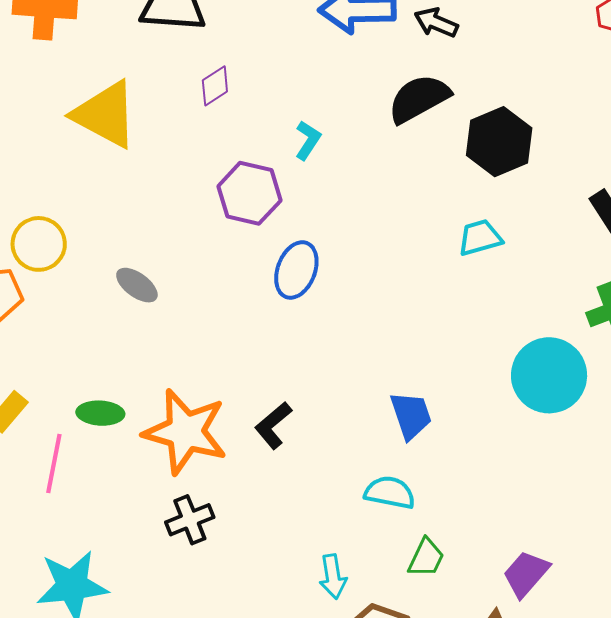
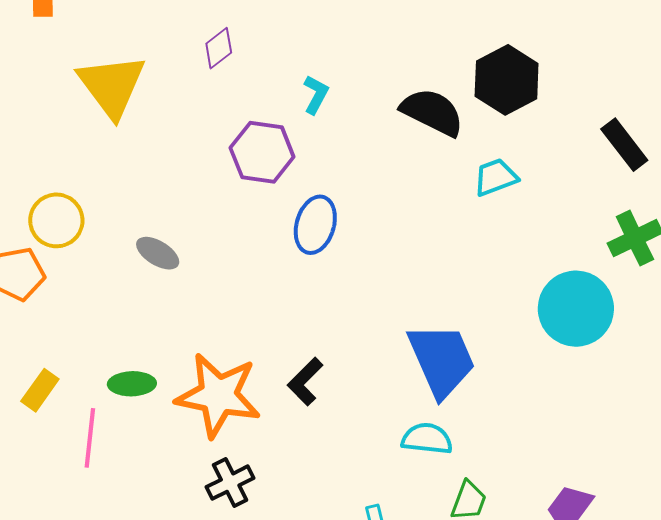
black semicircle: (419, 99) -> (432, 112), moved, turned 60
yellow triangle: (105, 114) -> (112, 86), turned 30
blue trapezoid: (411, 415) -> (442, 360), size x1.6

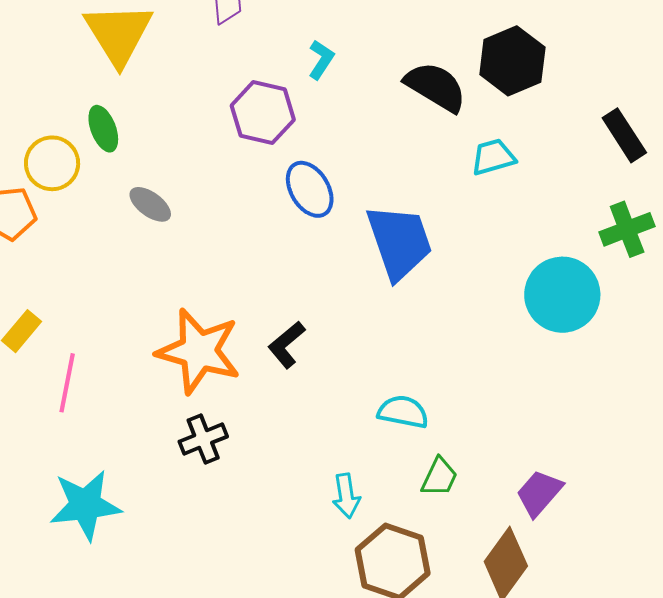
blue ellipse: (315, 225) -> (310, 189), turned -52
blue trapezoid: (442, 360) -> (399, 242), moved
green ellipse: (132, 384) -> (103, 129), moved, turned 66

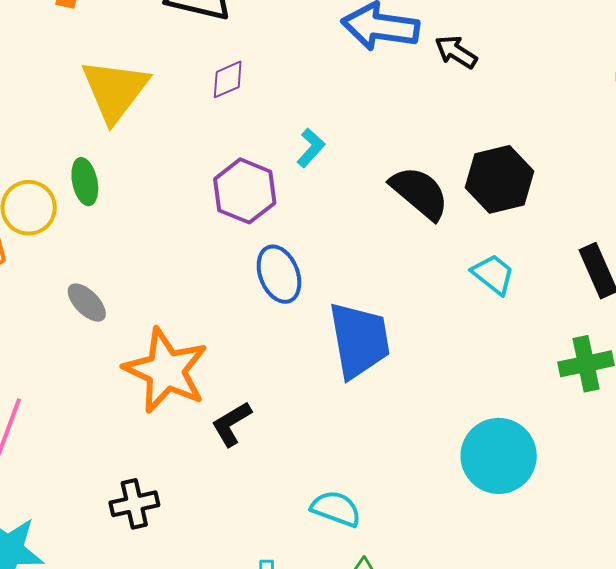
cyan trapezoid: (493, 157) -> (493, 274), moved, turned 45
gray ellipse: (150, 204) -> (87, 303), moved
cyan circle: (562, 295) -> (499, 456), moved
orange star: (199, 351) -> (166, 370), moved

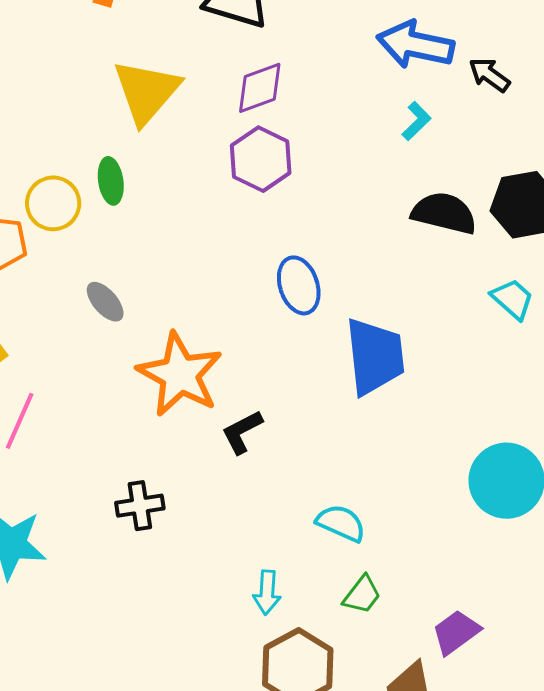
purple diamond: (228, 79) -> (260, 88), size x1.4
cyan L-shape: (311, 148) -> (416, 121), moved
purple hexagon: (245, 191) -> (261, 159), moved
black semicircle: (420, 193) -> (444, 213), turned -30

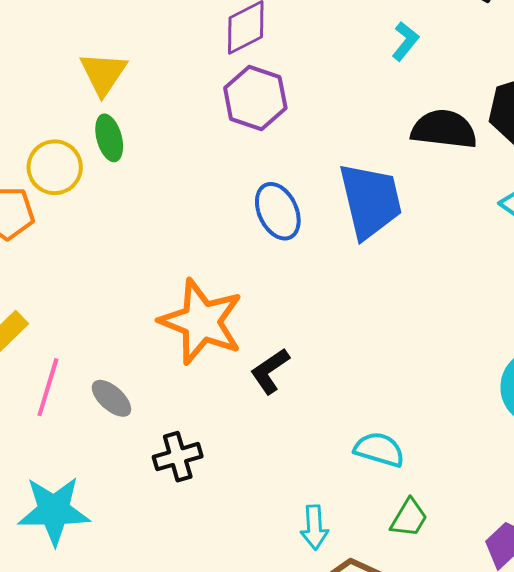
yellow triangle: (146, 92) -> (103, 74), moved, size x0.7
blue ellipse: (299, 285) -> (278, 211), moved
gray ellipse: (105, 302) -> (111, 398), moved
blue trapezoid: (375, 356) -> (370, 201), moved

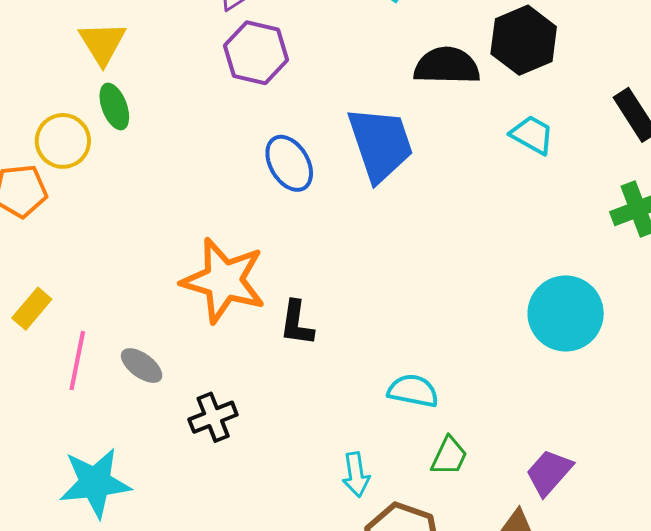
black L-shape: (270, 371) -> (297, 323), turned -42

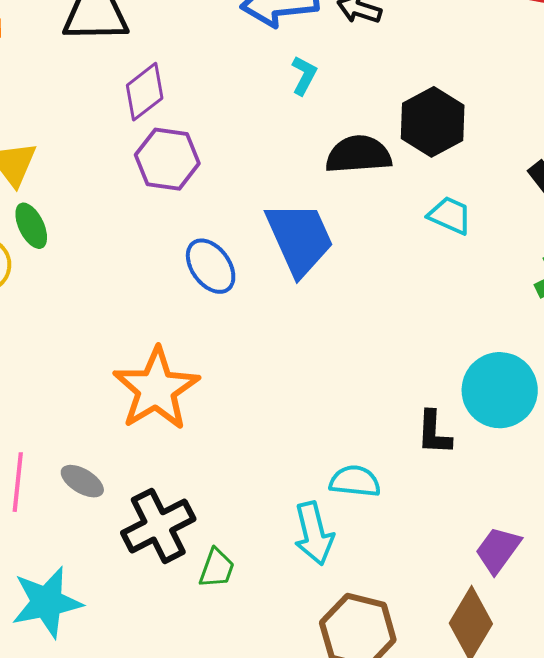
orange star: (224, 281) -> (156, 389), turned 30
black L-shape: (297, 323) -> (434, 433), moved
black cross: (213, 417) -> (158, 526), size x1.5
green trapezoid: (449, 456) -> (217, 568), moved
cyan arrow: (356, 475) -> (314, 533), moved, size x1.4

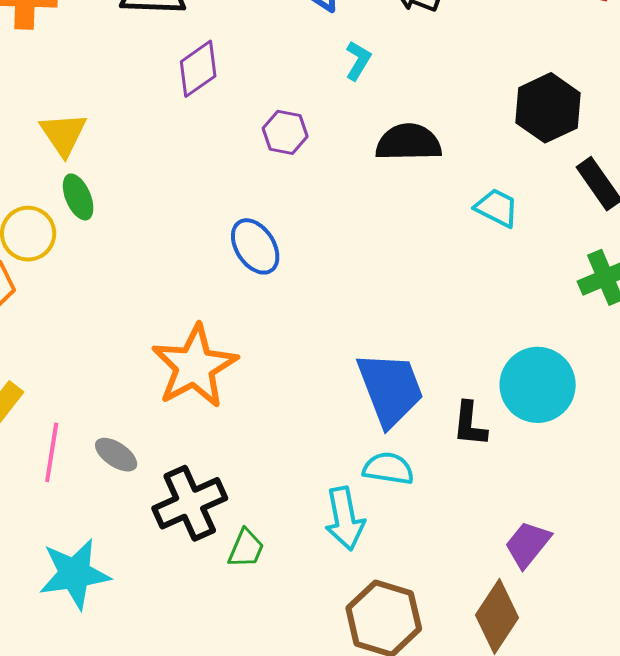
black hexagon: (433, 122) -> (548, 108), moved
purple hexagon: (167, 159) -> (285, 132), moved, size x0.7
blue trapezoid: (300, 239) -> (390, 389), moved

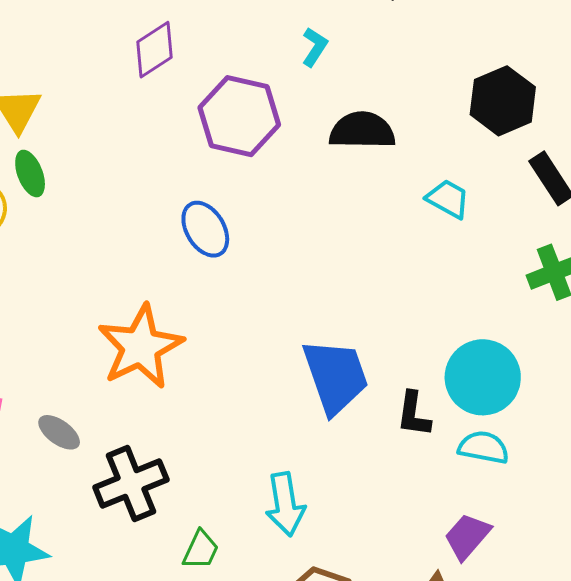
purple hexagon: (285, 132) -> (239, 116), size x1.8
cyan semicircle: (388, 468) -> (484, 447), moved
green trapezoid: (246, 548) -> (201, 550), moved

